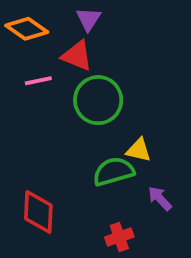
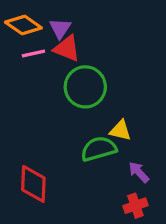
purple triangle: (88, 19) -> (60, 28), moved
pink line: (38, 81) -> (33, 53), moved
red cross: (119, 237) -> (135, 206), moved

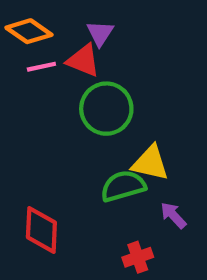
purple triangle: (60, 28) -> (100, 33), moved
yellow triangle: (120, 130) -> (150, 163), size x1.4
red cross: (135, 206) -> (138, 257), moved

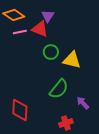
green circle: (106, 109) -> (51, 52), size x0.6
yellow triangle: (150, 163) -> (72, 60), moved
green semicircle: (123, 186) -> (59, 89), turned 145

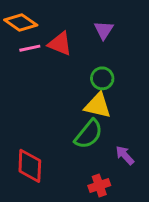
purple triangle: (48, 16) -> (104, 30), moved
green circle: (51, 52) -> (102, 78), moved
yellow triangle: (72, 60) -> (98, 106), moved

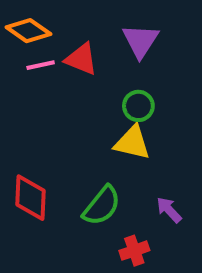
purple triangle: (104, 30) -> (140, 41), size x1.4
green semicircle: (89, 134) -> (102, 206), moved
red diamond: (30, 166) -> (30, 198), moved

